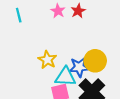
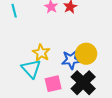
cyan triangle: (65, 77) -> (31, 69), moved, turned 45

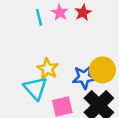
cyan line: (14, 11) -> (39, 17), moved

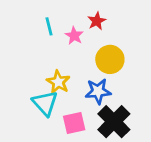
pink star: (60, 13) -> (74, 36), moved
yellow circle: (103, 70) -> (110, 59), moved

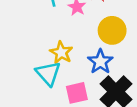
blue star: (98, 91) -> (100, 62), turned -30

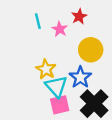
cyan triangle: (48, 73) -> (56, 86), moved

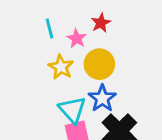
yellow circle: (91, 50) -> (99, 64), moved
yellow star: (46, 69) -> (61, 67), moved

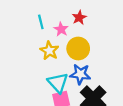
blue star: (102, 98) -> (80, 74), turned -30

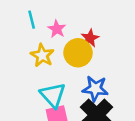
red star: (79, 18) -> (90, 38), moved
blue star: (80, 74) -> (95, 89), moved

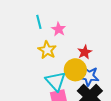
red star: (90, 38) -> (85, 52), moved
yellow circle: (78, 53) -> (75, 70), moved

